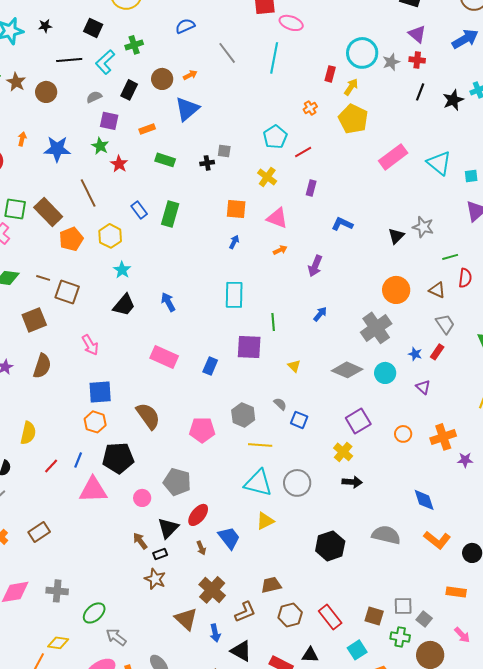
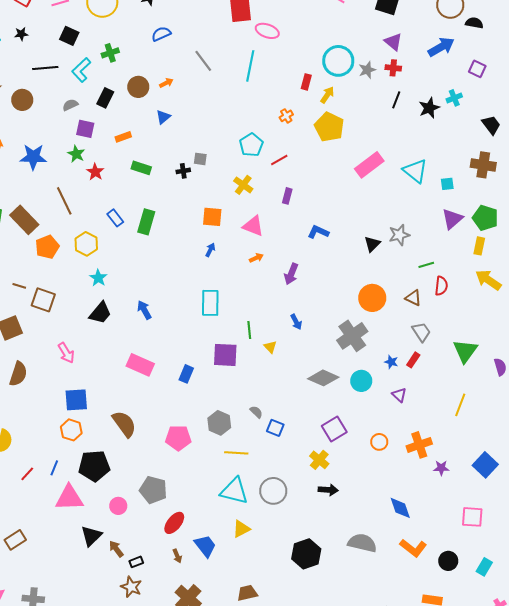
blue triangle: (187, 109) -> (163, 117), size x0.6
gray star: (423, 227) -> (399, 235), turned -30
blue arrow: (320, 314) -> (296, 322), turned 112
yellow triangle: (294, 366) -> (270, 347), moved
black triangle: (168, 528) -> (91, 536), moved

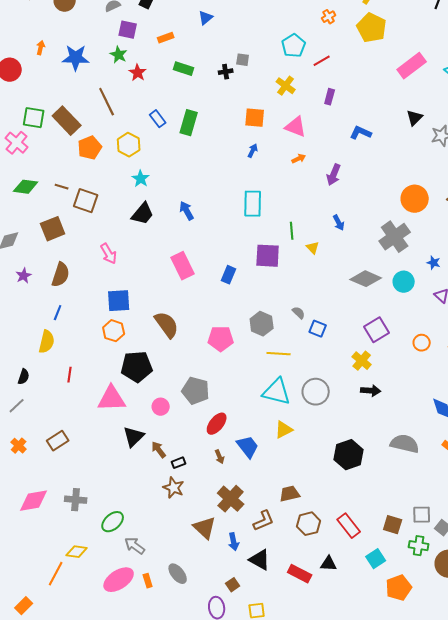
black triangle: (372, 244) -> (415, 118), moved
pink rectangle: (140, 365) -> (183, 266), turned 40
blue line: (54, 468) -> (58, 313), moved
red line: (27, 474) -> (70, 375), turned -35

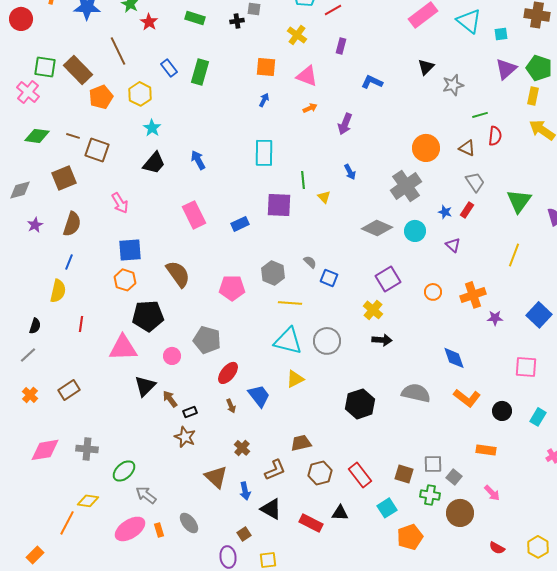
blue rectangle: (229, 275) -> (240, 224), turned 42
brown cross: (231, 499) -> (242, 448), size x0.6

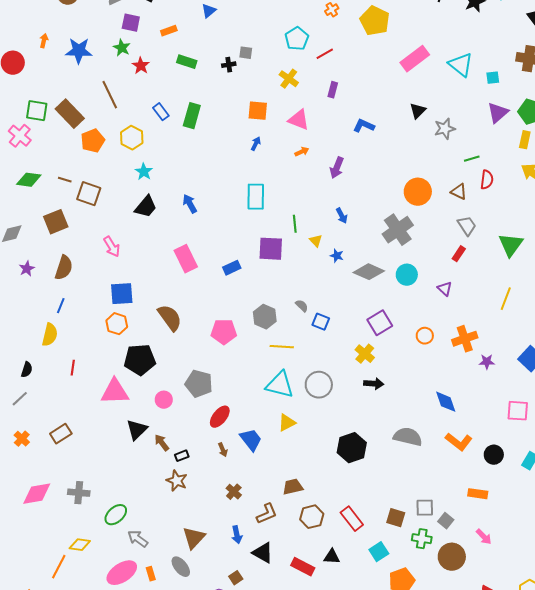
blue star: (445, 212) -> (337, 256), moved
brown triangle: (216, 477) -> (194, 538), moved, turned 30

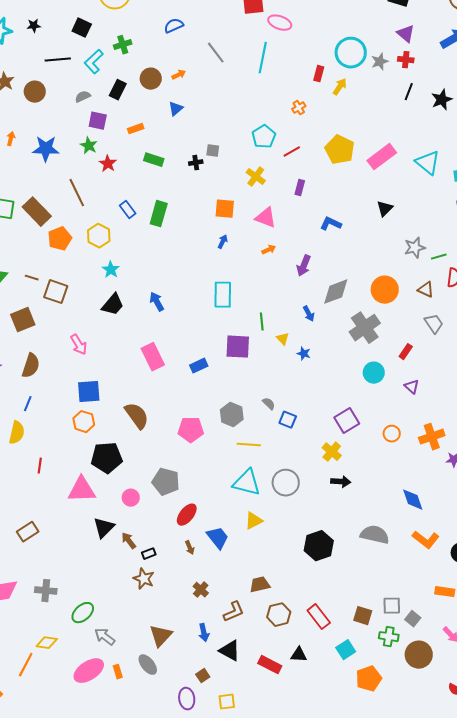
yellow pentagon: (375, 21) -> (340, 150), moved
gray star: (445, 129) -> (415, 248), moved
red rectangle: (459, 254) -> (406, 352), moved
gray diamond: (369, 272) -> (336, 292), moved, turned -44

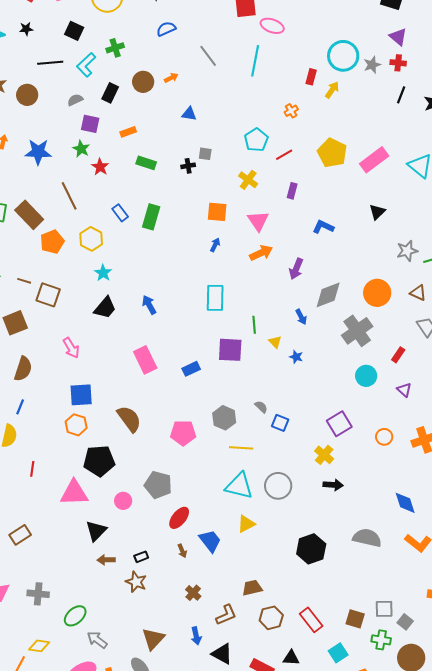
blue triangle: (176, 109) -> (189, 114), moved, turned 49
pink triangle: (266, 218) -> (258, 221), turned 35
orange arrow: (269, 250) -> (261, 253), size x1.6
brown arrow: (129, 541) -> (106, 560), moved, turned -54

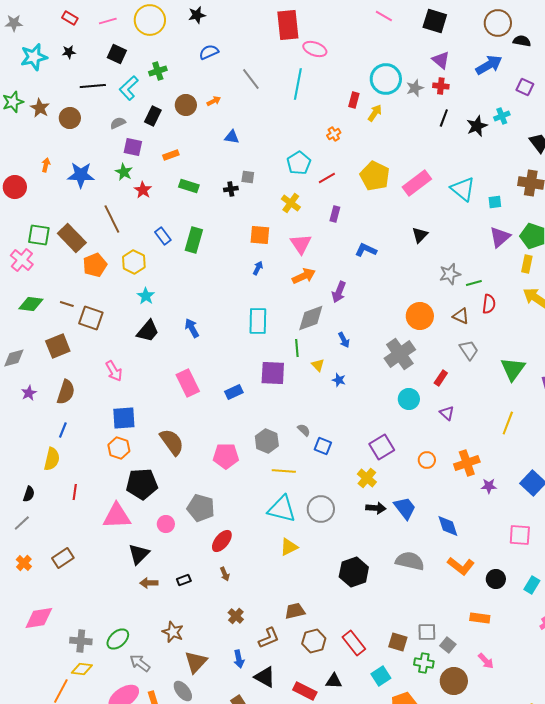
gray diamond: (328, 295) -> (311, 318), moved
blue trapezoid: (210, 541) -> (405, 508), moved
brown star: (136, 582) -> (173, 632), moved
gray cross: (38, 594) -> (81, 641), moved

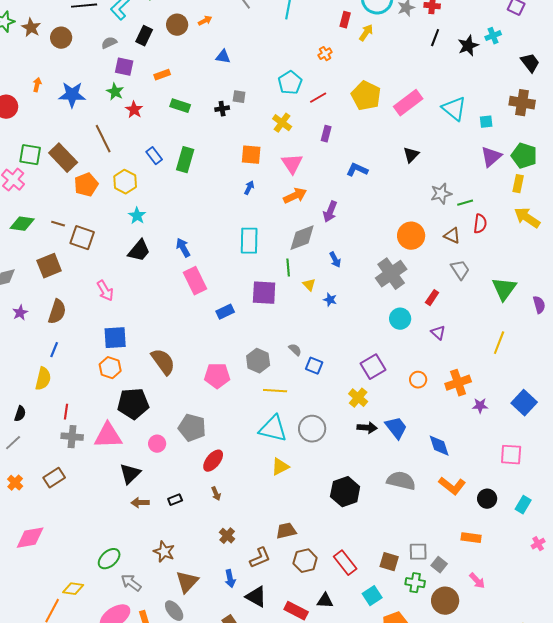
pink rectangle: (188, 383) -> (195, 281), moved
gray cross: (81, 641) -> (72, 437), moved

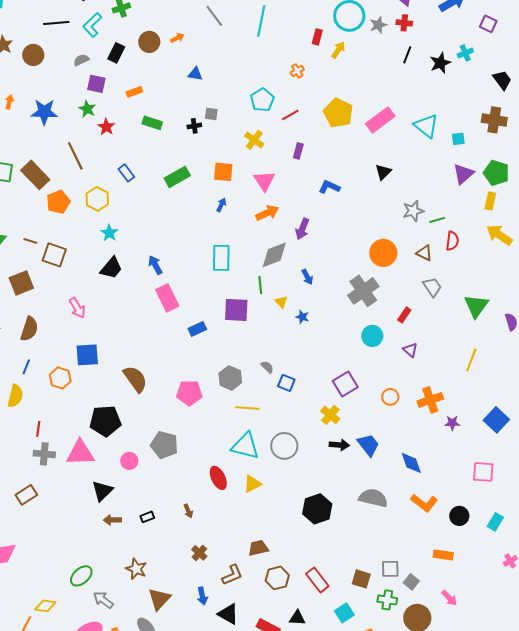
green rectangle: (185, 160) -> (177, 177), moved, turned 45
orange hexagon: (110, 368) -> (60, 378), moved
red ellipse: (213, 461) -> (218, 478), moved, turned -65

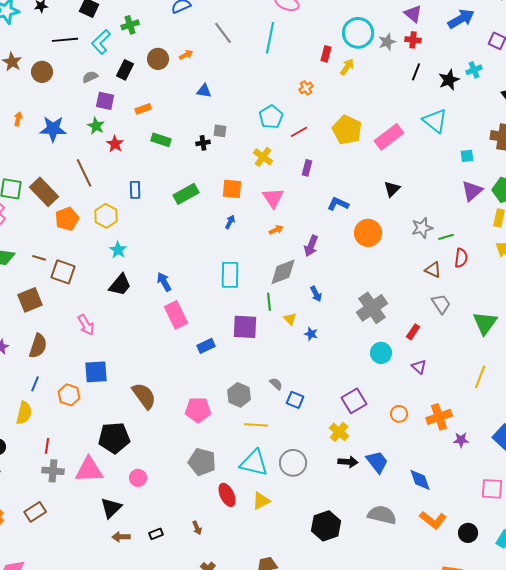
cyan triangle: (426, 126) -> (435, 121), moved
blue rectangle: (126, 173) -> (135, 190), turned 36
orange arrow: (267, 213) -> (276, 230), size x0.6
orange circle: (383, 253) -> (368, 233), moved
gray pentagon: (164, 445) -> (202, 462), moved

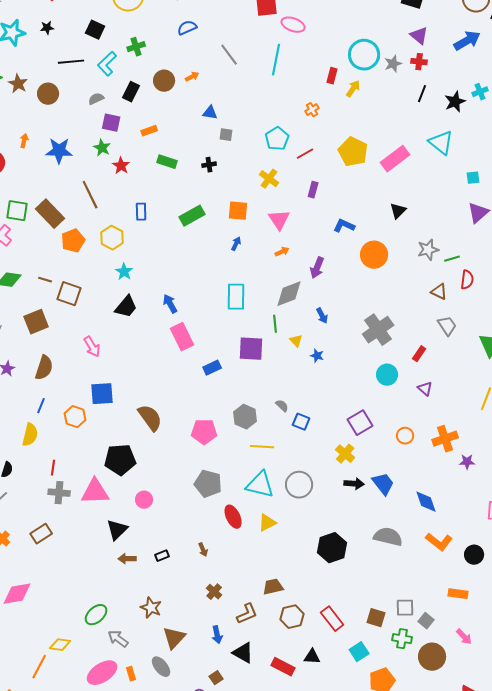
gray square: (220, 131) -> (226, 135), moved

